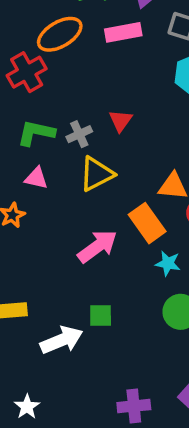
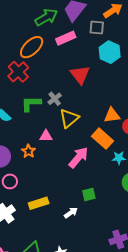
red triangle: (121, 121) -> (80, 75), moved, size x1.5
pink triangle: (36, 178) -> (46, 136), moved
white arrow: (62, 340) -> (71, 213), size x0.6

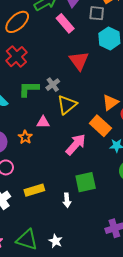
pink rectangle: (66, 38) -> (65, 23), turned 72
orange ellipse: (32, 47) -> (17, 22), moved
orange triangle: (112, 115) -> (110, 102), turned -30
green square: (89, 194) -> (86, 182), size x1.5
white arrow: (71, 213) -> (67, 200), turned 120

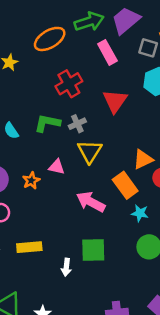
red cross: (16, 57) -> (69, 84), moved
yellow triangle: (67, 105) -> (90, 151), turned -30
pink arrow: (76, 144) -> (91, 202), turned -115

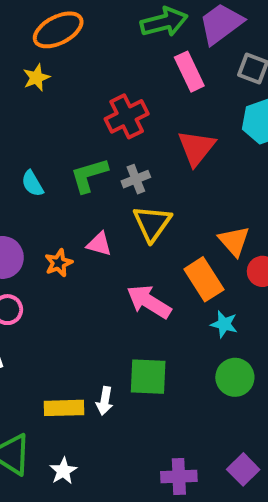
orange ellipse: (50, 39) -> (58, 30), moved
green L-shape: (47, 123) -> (89, 175), turned -32
orange triangle: (143, 159) -> (234, 241), turned -50
yellow rectangle: (29, 247) -> (64, 408), moved

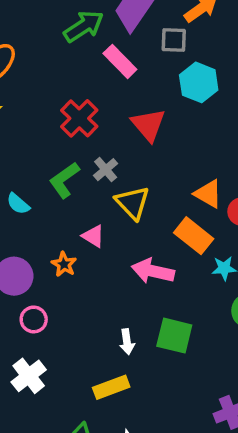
pink triangle: (99, 244) -> (93, 236), turned 35
green square: (148, 377) -> (174, 336), turned 30
white arrow: (105, 401) -> (127, 342), moved

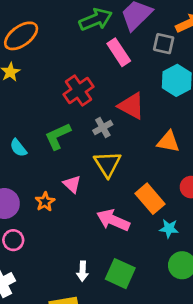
red triangle: (148, 125) -> (131, 106), turned -32
gray cross: (106, 170) -> (103, 127), moved
orange triangle: (208, 194) -> (168, 142), moved, turned -30

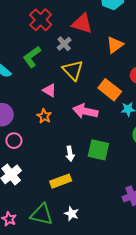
orange triangle: (168, 142) -> (115, 45), turned -36
orange star: (45, 202) -> (44, 116), moved

